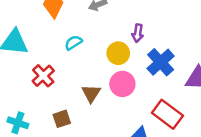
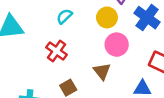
red cross: (43, 76) -> (57, 51), moved
brown triangle: (91, 93) -> (102, 71), moved

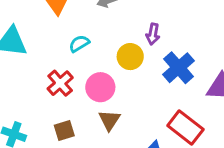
pink circle: (117, 45) -> (100, 87), moved

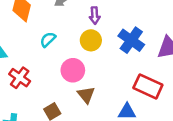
purple arrow: (153, 34) -> (95, 15), moved
red cross: (60, 83) -> (20, 78), moved

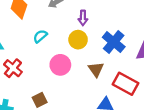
brown triangle: (86, 95) -> (96, 69), moved

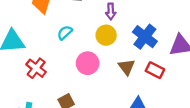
red rectangle: (125, 84) -> (155, 70), moved, size x0.7

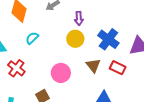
cyan semicircle: (65, 33) -> (32, 38), moved
pink circle: (88, 63) -> (61, 73), moved

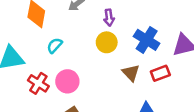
red rectangle: (118, 68) -> (160, 73), turned -42
pink circle: (61, 73) -> (67, 81), moved

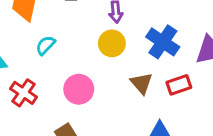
pink circle: (67, 81) -> (79, 89), moved

